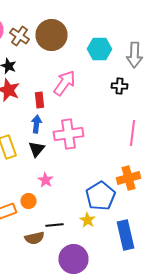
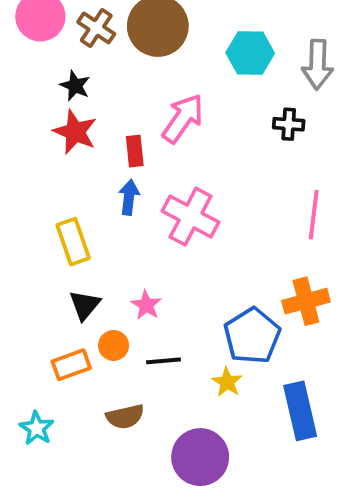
pink cross: (68, 134) -> (191, 217), turned 36
black triangle: (36, 149) -> (85, 305), moved
black line: (54, 225) -> (164, 361), moved

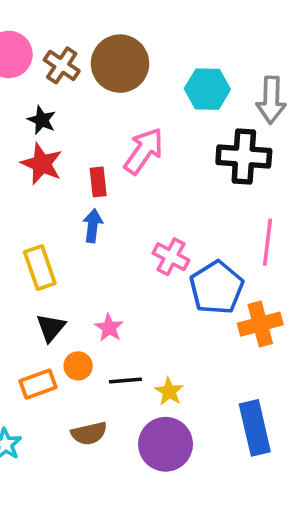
black cross: (289, 124) -> (244, 156), size x1.8
pink cross: (191, 217) -> (171, 257), moved, size x0.7
blue pentagon: (252, 336) -> (217, 288), moved
yellow star: (227, 382) -> (169, 391), moved
purple circle: (200, 457) -> (166, 444), moved

